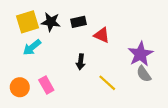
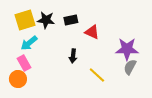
purple star: (140, 54) -> (127, 49), turned 30
gray semicircle: (144, 74) -> (130, 67), turned 63
pink rectangle: (46, 85) -> (24, 63), moved

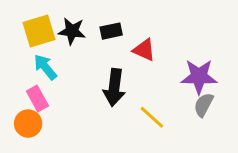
cyan arrow: (29, 43) -> (45, 67), turned 90
black arrow: (73, 56) -> (114, 87), size x1.6

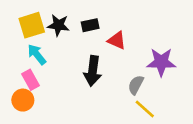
gray semicircle: (204, 105) -> (136, 85), moved
yellow line: (152, 117) -> (145, 109), moved

